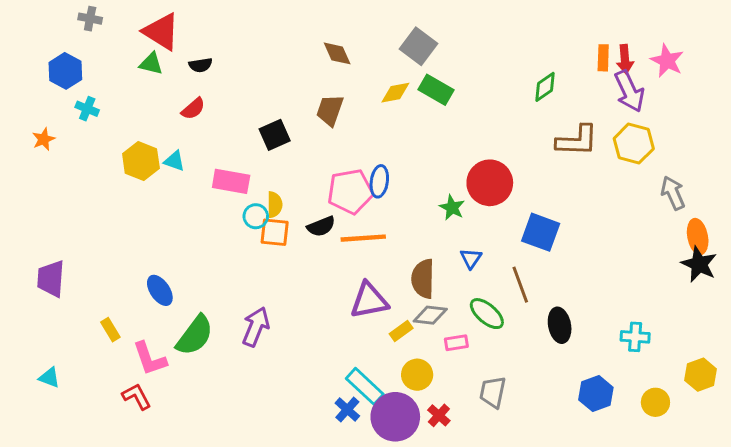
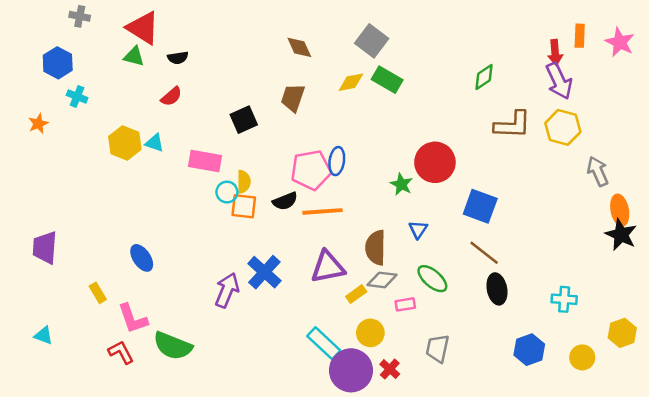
orange rectangle: (603, 58) -> (580, 36), moved
pink star: (667, 61) -> (620, 42), moved
brown line: (520, 285) -> (484, 253), moved, turned -32
green semicircle: (195, 335) -> (173, 346), moved, turned 75
blue cross: (347, 410) -> (264, 272), moved, size x1.5

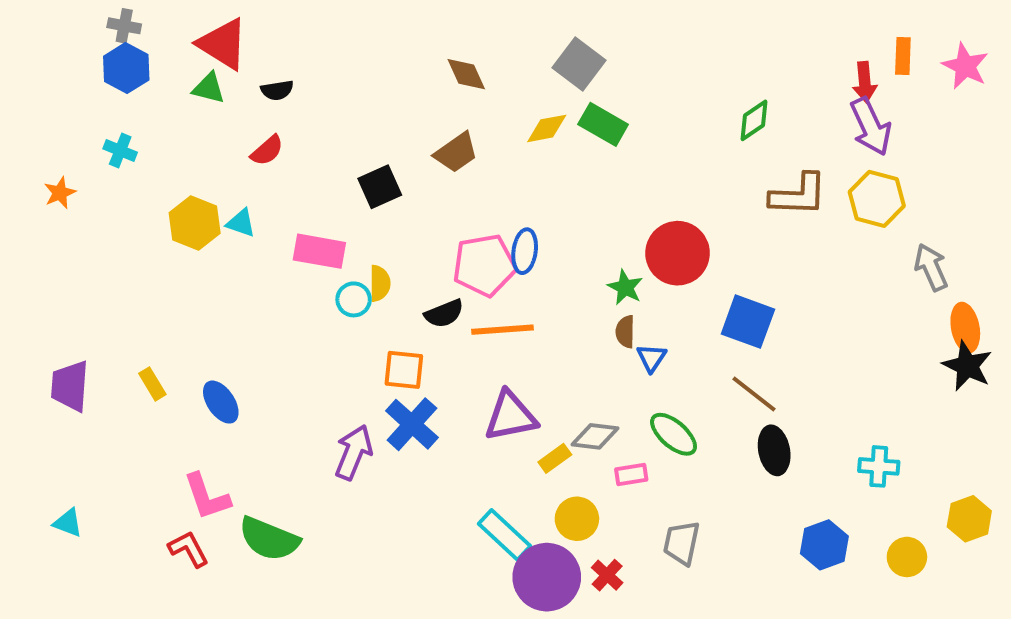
blue hexagon: (58, 63) -> (126, 68), moved
brown trapezoid: (293, 98) -> (456, 153), turned -144
orange square: (244, 206) -> (404, 370), moved
brown semicircle: (376, 248) -> (625, 332), moved, size x0.6
yellow rectangle: (98, 293) -> (152, 384), moved

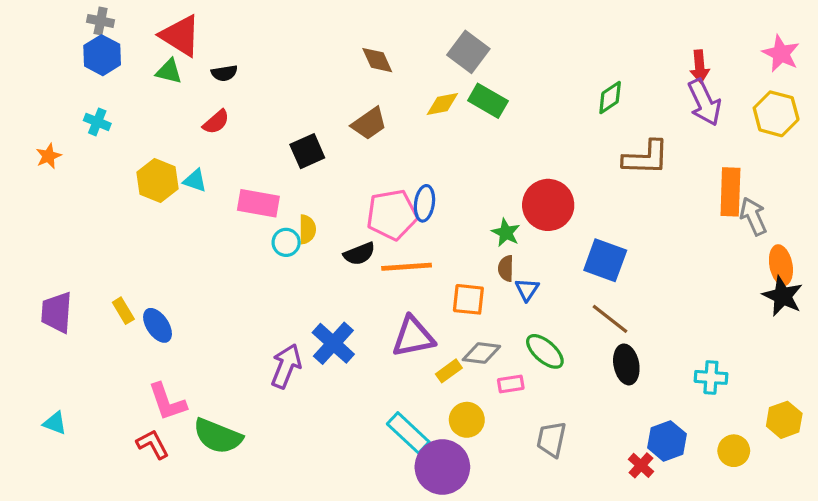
orange rectangle: (903, 56) -> (730, 192), moved, size x1.6
yellow hexagon: (877, 199) -> (776, 114), moved
orange square: (404, 370) -> (468, 299), moved
blue ellipse: (221, 402) -> (158, 325), moved
red cross: (607, 575) -> (641, 465), moved

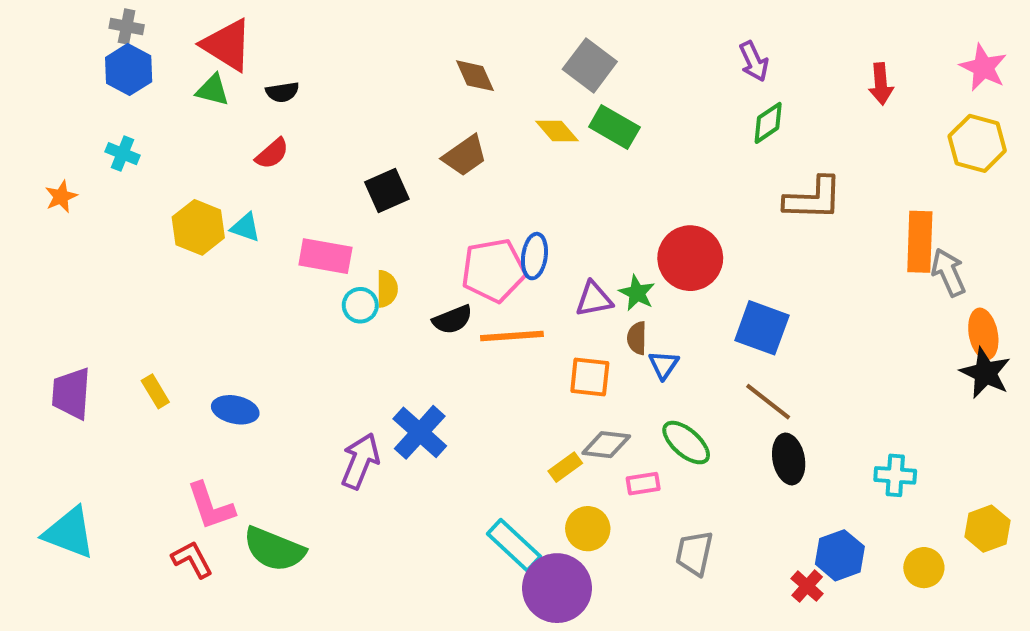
purple arrow: (704, 102) -> (754, 61), moved, size x0.7
yellow diamond: (442, 104) -> (557, 131), turned 60
blue ellipse: (158, 325) -> (235, 410), moved, turned -44
purple triangle: (413, 337) -> (594, 299), moved, size x0.7
cyan triangle: (55, 423) -> (69, 533), size x1.8

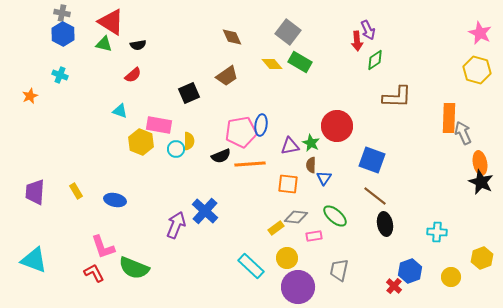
red arrow: (881, 84) -> (357, 41), moved
yellow hexagon: (198, 227) -> (141, 142), moved
purple circle: (557, 588) -> (298, 287), moved

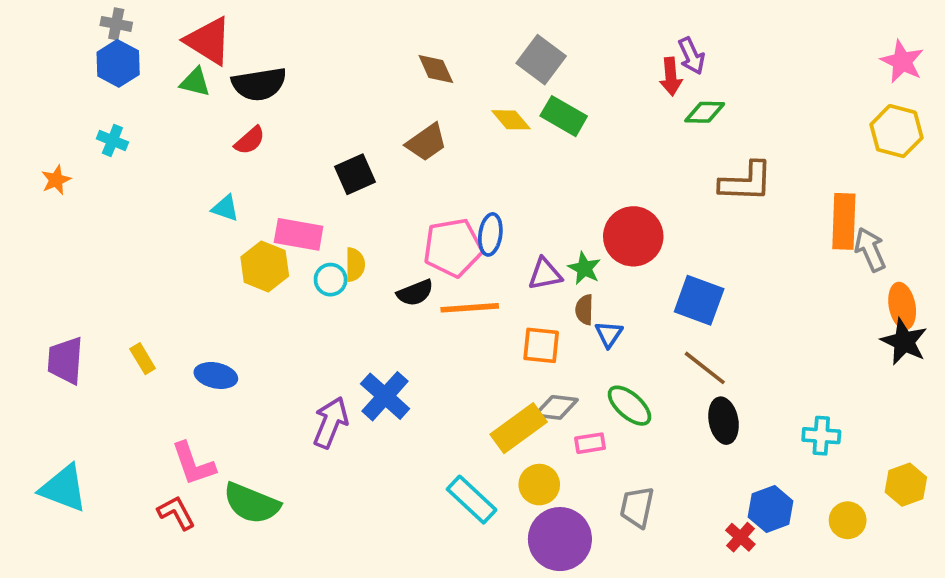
black semicircle: (138, 45) -> (259, 84), size x1.8
green diamond: (375, 60) -> (705, 112), turned 35
yellow rectangle: (276, 228) -> (519, 428), size x1.8

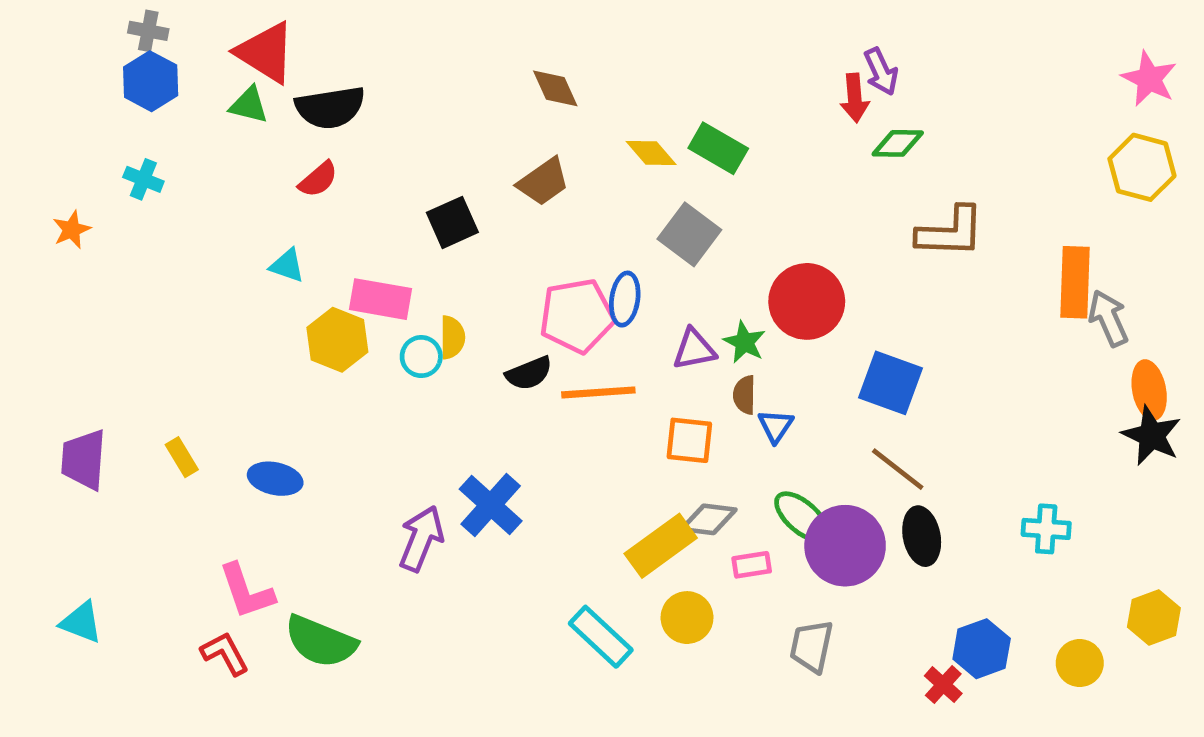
gray square: (541, 60) -> (689, 234), moved
cyan cross: (821, 436) -> (1046, 529), moved
cyan triangle: (64, 488) -> (81, 622), size x0.7
purple circle: (560, 539) -> (845, 546), moved

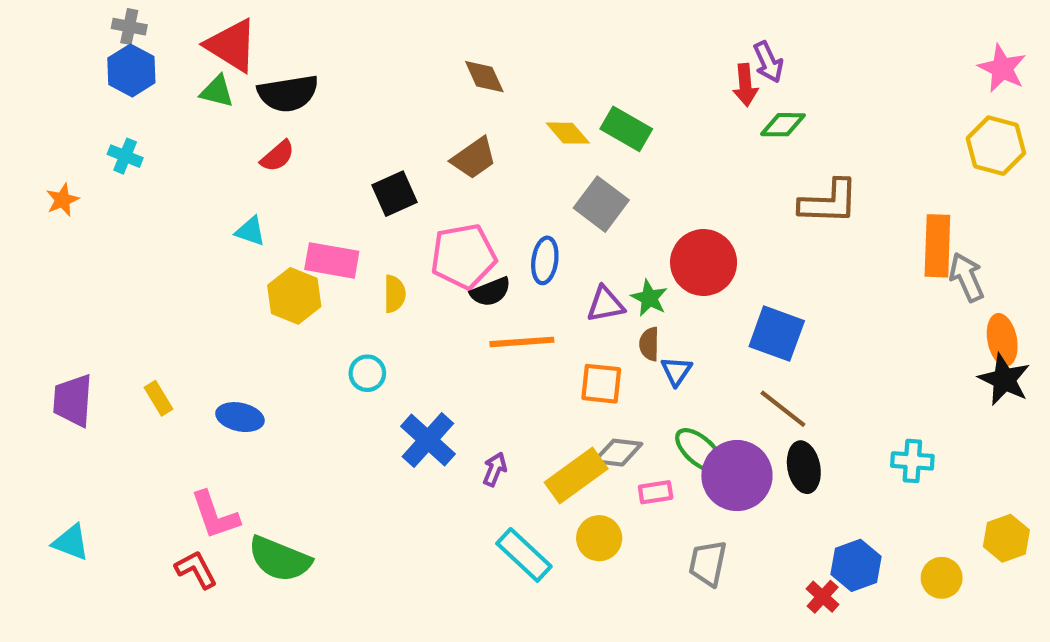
pink pentagon: (577, 316) -> (463, 256), moved
cyan circle: (421, 357) -> (367, 373), moved
black semicircle: (529, 373) -> (491, 292), moved
purple arrow: (421, 539) -> (495, 469), moved, size x0.6

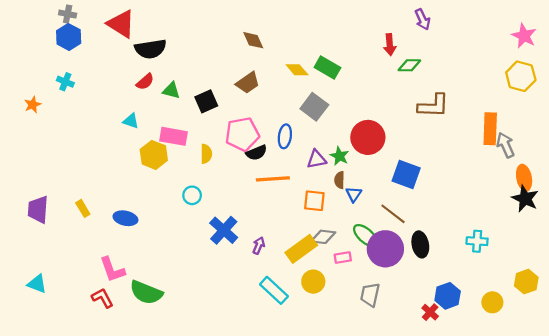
purple arrow: (768, 62) -> (422, 19), moved
green triangle: (217, 91) -> (171, 90), moved
brown line: (783, 409) -> (393, 214), moved

